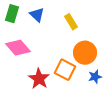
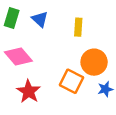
yellow rectangle: (71, 22) -> (78, 27), turned 35
red star: (39, 79) -> (29, 91), moved

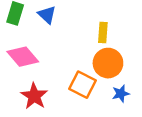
yellow rectangle: (78, 27) -> (103, 33), moved

